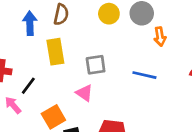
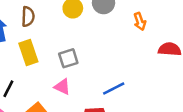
orange arrow: (160, 37) -> (140, 21), moved
blue line: (144, 75) -> (114, 89), moved, turned -30

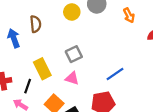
yellow rectangle: (28, 52) -> (42, 69), moved

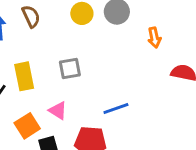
brown semicircle: (36, 24) -> (31, 16), turned -35
pink triangle: (72, 78) -> (58, 111), moved

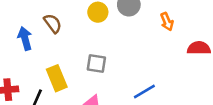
gray square: (70, 68) -> (96, 63), turned 30

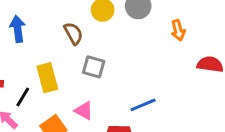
brown semicircle: (53, 23) -> (73, 33), moved

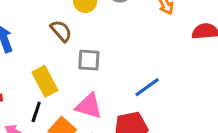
black line: (23, 97) -> (36, 112), moved
pink triangle: (84, 111) -> (89, 106), size x1.4

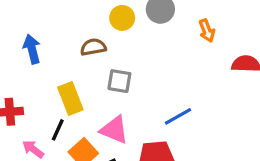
brown semicircle: (61, 31) -> (93, 47), turned -65

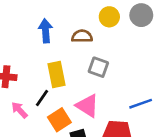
blue arrow: (32, 49) -> (46, 31), moved

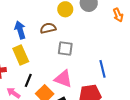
yellow rectangle: (57, 74) -> (21, 55), moved
blue line: (141, 104) -> (102, 69), turned -72

